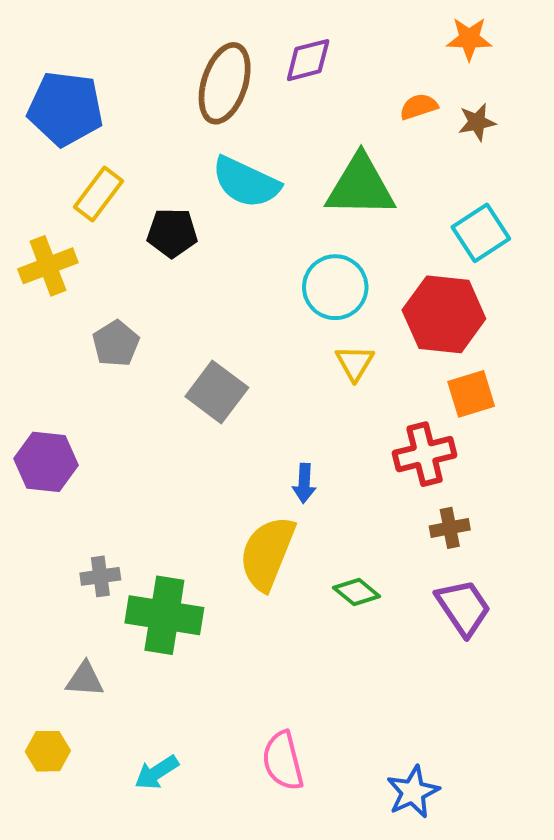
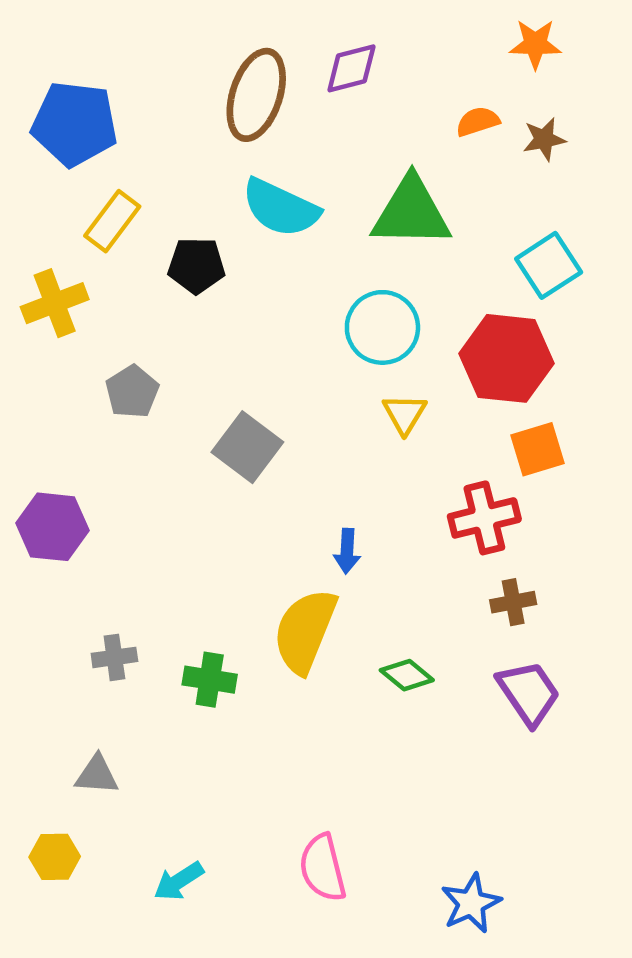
green cross: (164, 615) -> (210, 680), moved, size x0.6

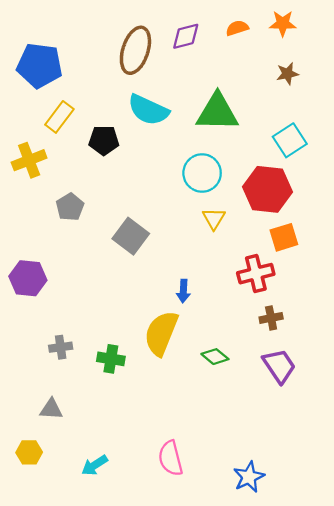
orange semicircle: (478, 122) -> (237, 28), moved

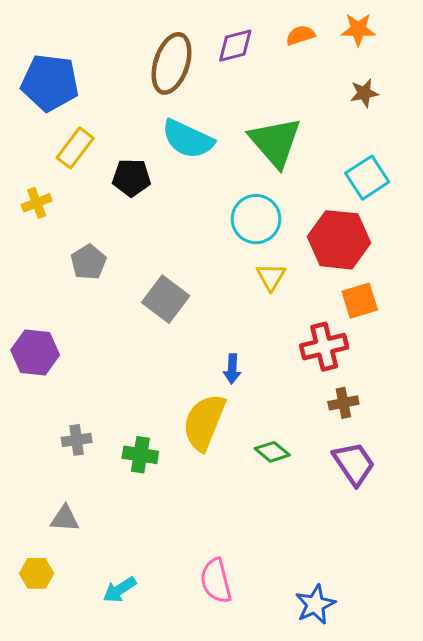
green triangle: (217, 112) -> (275, 142), turned 48
yellow cross: (29, 160) -> (37, 203), size x0.7

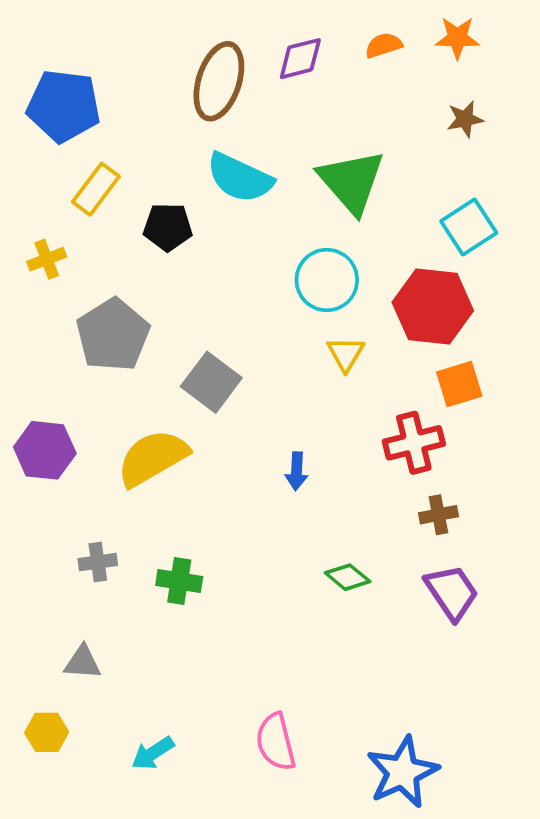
gray pentagon: (88, 262) -> (113, 335), size x1.6
yellow semicircle: (204, 422) -> (153, 458), moved, turned 38
blue star: (315, 604) -> (402, 772), size x1.4

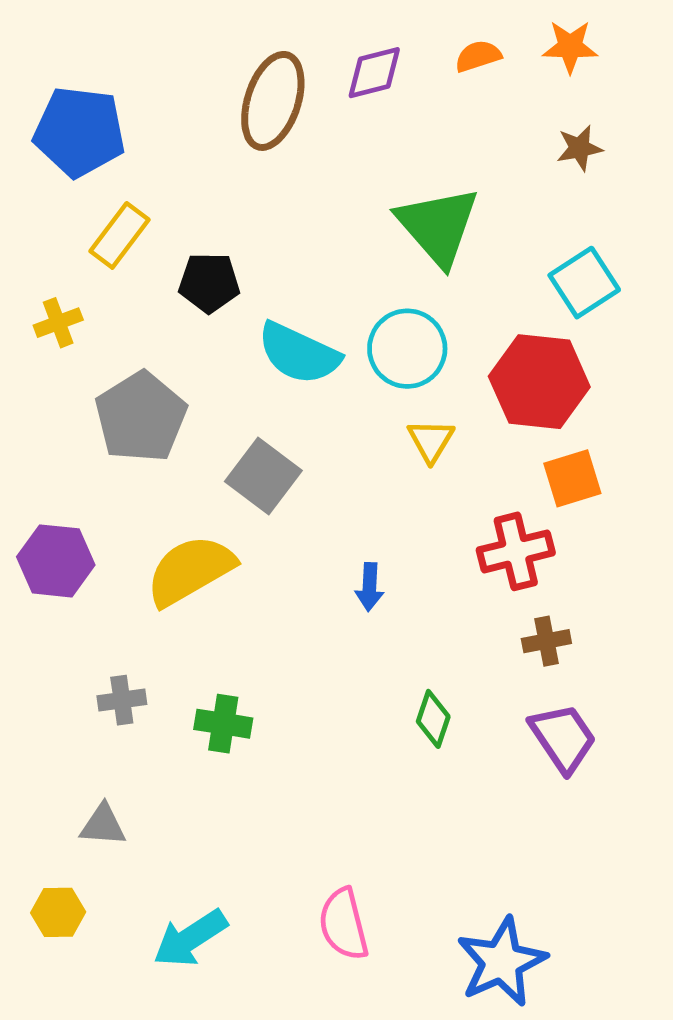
cyan semicircle: (240, 178) -> (299, 353), moved
green diamond: (348, 577) -> (433, 719), turned 69
cyan arrow: (153, 753) -> (190, 938), size x1.4

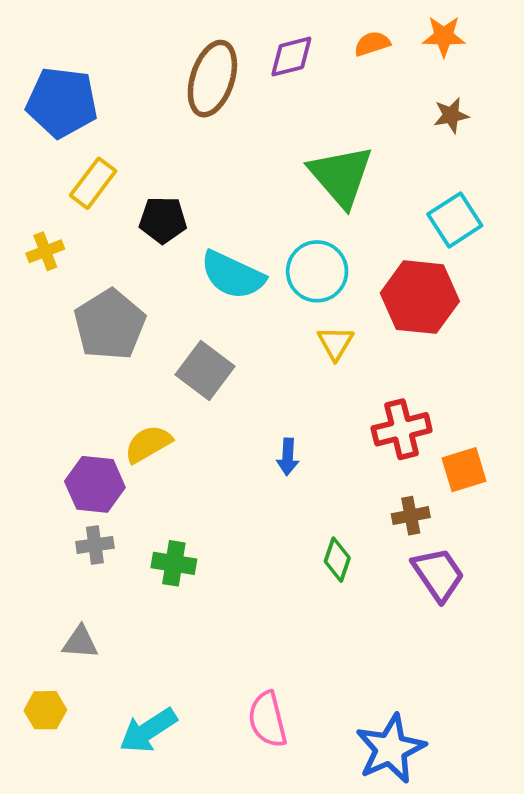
orange square: (572, 478) -> (464, 470), moved
purple hexagon: (56, 561) -> (95, 484), moved
yellow semicircle: (190, 570) -> (148, 444), size x0.7
brown cross: (546, 641) -> (411, 516), moved

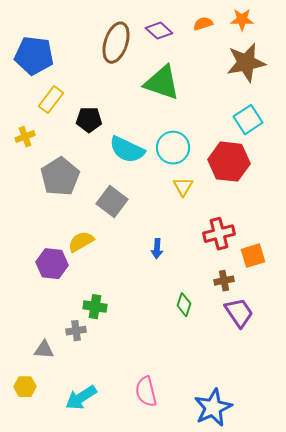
purple diamond: (291, 57) -> (159, 31), turned 56
brown star: (451, 115) -> (246, 63), size x2.0
green triangle: (341, 176) -> (162, 83), moved, turned -30
gray cross: (95, 545) -> (76, 331), moved

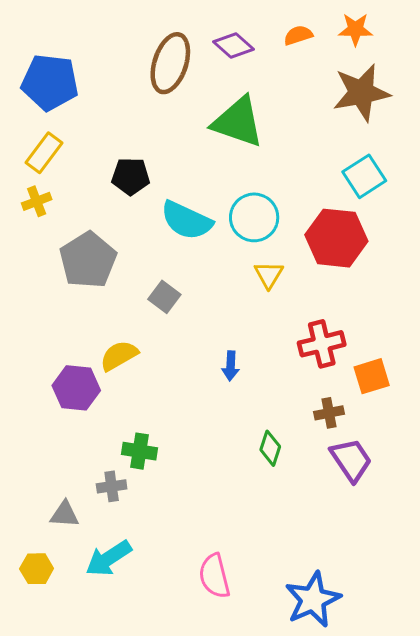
yellow rectangle: (51, 100) -> (44, 153), moved
gray square: (112, 202) -> (164, 297), size x0.7
cyan arrow: (81, 398) -> (109, 558), moved

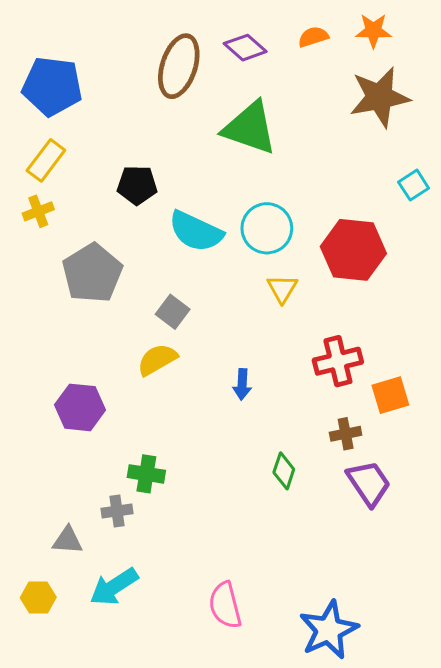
cyan square: (364, 176) -> (414, 185), moved, size x0.7
yellow semicircle: (119, 356) -> (157, 360), moved

